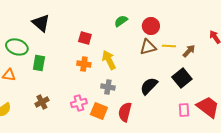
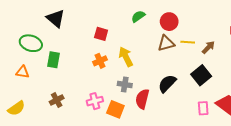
orange cross: (84, 64) -> (100, 61), turned -32
red semicircle: (125, 112) -> (142, 99), moved

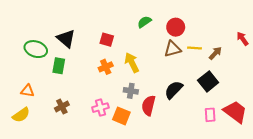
black triangle: (56, 18) -> (66, 39), moved
orange triangle: (23, 72) -> (27, 91), moved

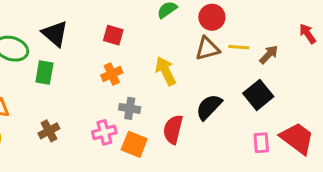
yellow arrow: (132, 63) -> (166, 71), moved
gray cross: (131, 91) -> (130, 108), moved

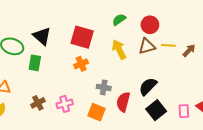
red square: (113, 35) -> (82, 37), size x1.6
yellow arrow: (166, 71) -> (119, 49), moved
black square: (258, 95) -> (156, 110), moved
gray cross: (130, 108) -> (104, 87), moved
pink cross: (104, 132) -> (65, 104), moved

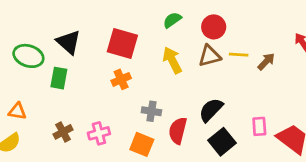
pink rectangle: (184, 111) -> (259, 126), moved

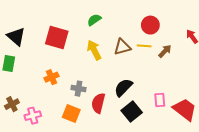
red circle: (214, 27) -> (150, 25), moved
orange cross: (121, 79) -> (51, 77), moved
pink cross: (99, 133) -> (33, 116), moved

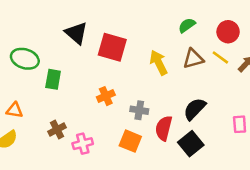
green semicircle: (94, 20) -> (187, 25), moved
black triangle: (16, 37) -> (76, 33), moved
yellow line: (144, 46) -> (220, 57), turned 32
black square: (132, 111) -> (191, 144), moved

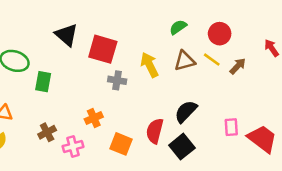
orange cross: (106, 96) -> (94, 118), moved
gray cross: (139, 110) -> (117, 80), moved

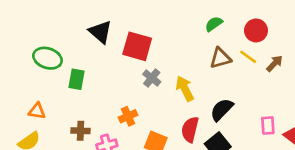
yellow arrow: (150, 65) -> (185, 89), moved
gray cross: (117, 80) -> (152, 78), turned 30
brown cross: (47, 132) -> (80, 131), turned 30

